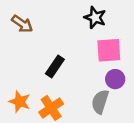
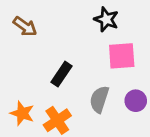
purple circle: (115, 79) -> (136, 101), moved
gray semicircle: (100, 102) -> (99, 99), moved

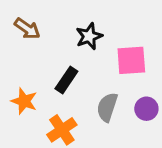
black star: (106, 19) -> (89, 36), moved, turned 30
orange star: (22, 113) -> (24, 101), moved

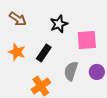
orange star: (24, 101) -> (17, 52), moved

